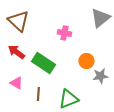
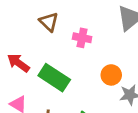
brown triangle: (18, 21) -> (49, 22), moved, size x0.7

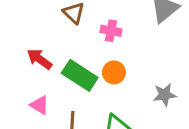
orange circle: (111, 75) -> (114, 72), moved

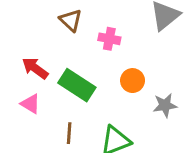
orange circle: (114, 72) -> (133, 81), moved
pink triangle: (40, 105) -> (30, 104), moved

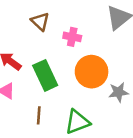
orange circle: (133, 81) -> (92, 72), size x1.6
green rectangle: (77, 85) -> (45, 75), turned 32

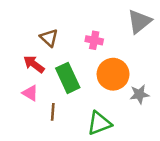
brown triangle: (40, 21) -> (49, 38), moved
brown line: (39, 115) -> (53, 112), moved

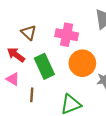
pink cross: (94, 40) -> (67, 35), size x1.5

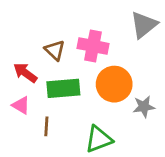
brown triangle: (29, 33) -> (55, 50), moved
green rectangle: (44, 66) -> (63, 88), turned -70

